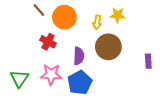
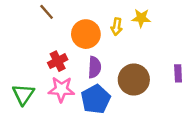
orange circle: (64, 17) -> (86, 34), moved
red cross: (48, 42) -> (58, 61), moved, turned 35
brown circle: (108, 47) -> (134, 80), moved

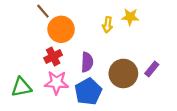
orange circle: (86, 34) -> (61, 29), moved
purple rectangle: (178, 73) -> (152, 69), moved, turned 42
green triangle: (23, 94) -> (21, 87), turned 45

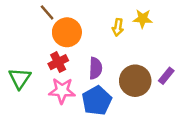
green triangle: (21, 87) -> (20, 78), moved, turned -45

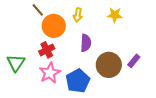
yellow arrow: (118, 27) -> (78, 15), moved
purple semicircle: (95, 68) -> (86, 43), moved
pink star: (62, 91) -> (50, 73), turned -30

